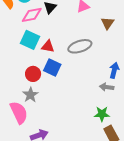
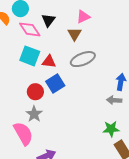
pink diamond: (32, 15) -> (30, 29), turned 70
brown triangle: (108, 23) -> (74, 34), moved
blue square: (52, 67) -> (55, 83), turned 36

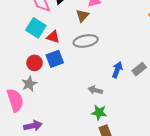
gray arrow: (114, 100) -> (95, 90), moved

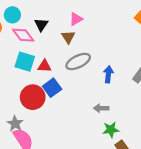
red circle: (35, 63) -> (33, 97), size x1.5
blue arrow: (117, 70) -> (108, 74), moved
gray star: (29, 84) -> (15, 124), moved

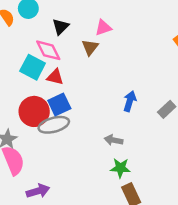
pink diamond: (23, 35) -> (48, 50), moved
gray ellipse: (78, 61) -> (54, 125), moved

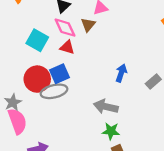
pink diamond: (48, 50) -> (65, 28), moved
red triangle: (55, 77) -> (67, 47), moved
gray arrow: (114, 140) -> (106, 107), size x1.5

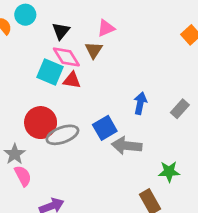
cyan square: (37, 40) -> (50, 72), moved
blue square: (60, 74) -> (105, 128), moved
pink semicircle: (17, 121) -> (23, 176), size x0.7
green star: (111, 131) -> (169, 172), moved

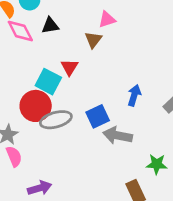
black triangle: (61, 31) -> (50, 25), moved, turned 36
pink diamond: (66, 57) -> (20, 31), moved
cyan square: (50, 72) -> (48, 82), moved
red triangle: (72, 80) -> (70, 67), turned 48

